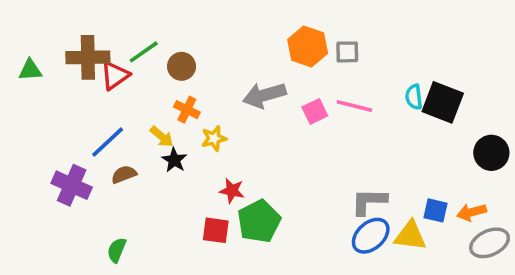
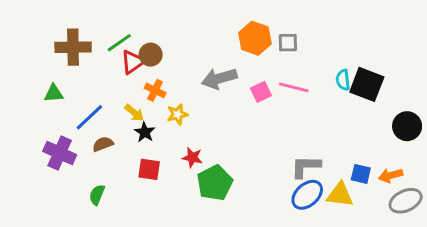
green triangle: (30, 70) -> (54, 93), moved
red triangle: (115, 75) -> (133, 62), moved
red square: (216, 230) -> (149, 169), moved
green semicircle: (117, 250) -> (97, 195), moved

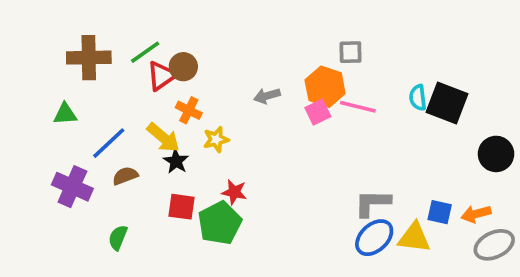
orange hexagon: (255, 38) -> (325, 87), moved
gray arrow: (219, 78) -> (267, 96), size x0.6
yellow arrow: (134, 113) -> (163, 138), size x1.4
green pentagon: (215, 183) -> (220, 223), moved

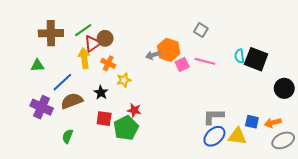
gray square: (351, 52) -> (201, 30), turned 32
orange hexagon: (325, 87) -> (169, 50), moved
yellow arrow: (163, 138) -> (84, 58), moved, turned -138
brown semicircle: (125, 176) -> (72, 101), size x1.5

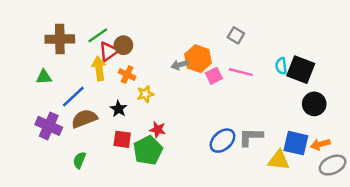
black circle: (284, 88) -> (314, 104), moved
blue square: (252, 122) -> (296, 143), size x1.5
blue ellipse: (214, 136) -> (222, 141), moved

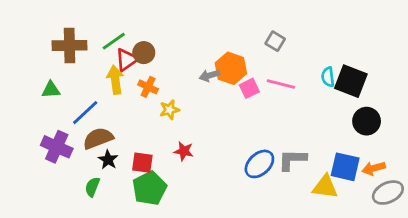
black star: (119, 109) -> (108, 160), moved
green pentagon: (148, 150) -> (149, 188), moved

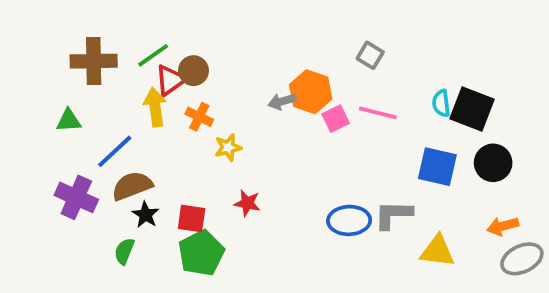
blue ellipse: (259, 164) -> (349, 220), turned 40
blue square: (345, 167) -> (437, 167), moved

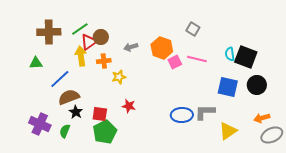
gray arrow: (282, 101) -> (131, 47), moved
orange cross: (199, 117) -> (104, 61), turned -32
purple cross: (76, 197) -> (40, 124), moved
yellow triangle: (437, 251) -> (228, 131), turned -42

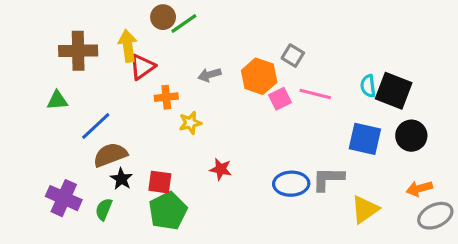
green line: (80, 29) -> (184, 23), moved
gray square: (193, 29) -> (293, 56), moved
brown circle: (101, 37) -> (163, 17), moved
yellow arrow: (81, 56) -> (128, 46), moved
red star: (129, 106) -> (221, 169), moved

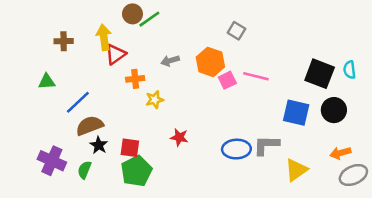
brown cross: (78, 51) -> (64, 41), size x0.6
gray square: (293, 56) -> (236, 31), moved
cyan semicircle: (368, 86) -> (350, 70), moved

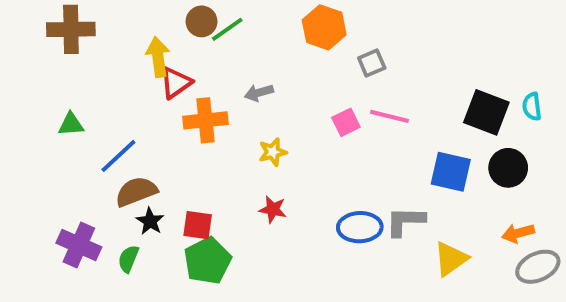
gray square: (236, 31) -> (372, 63), moved, turned 36
brown cross: (64, 41) -> (71, 29), moved, size x1.6
orange hexagon: (210, 62) -> (324, 27), moved
orange cross: (135, 79) -> (205, 120), size x1.5
yellow star: (155, 100) -> (273, 152), moved

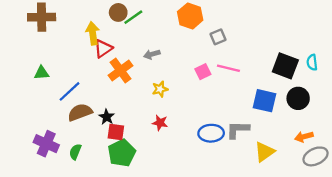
orange cross: (205, 120) -> (121, 71), turned -30
black star: (150, 221) -> (107, 117), moved

